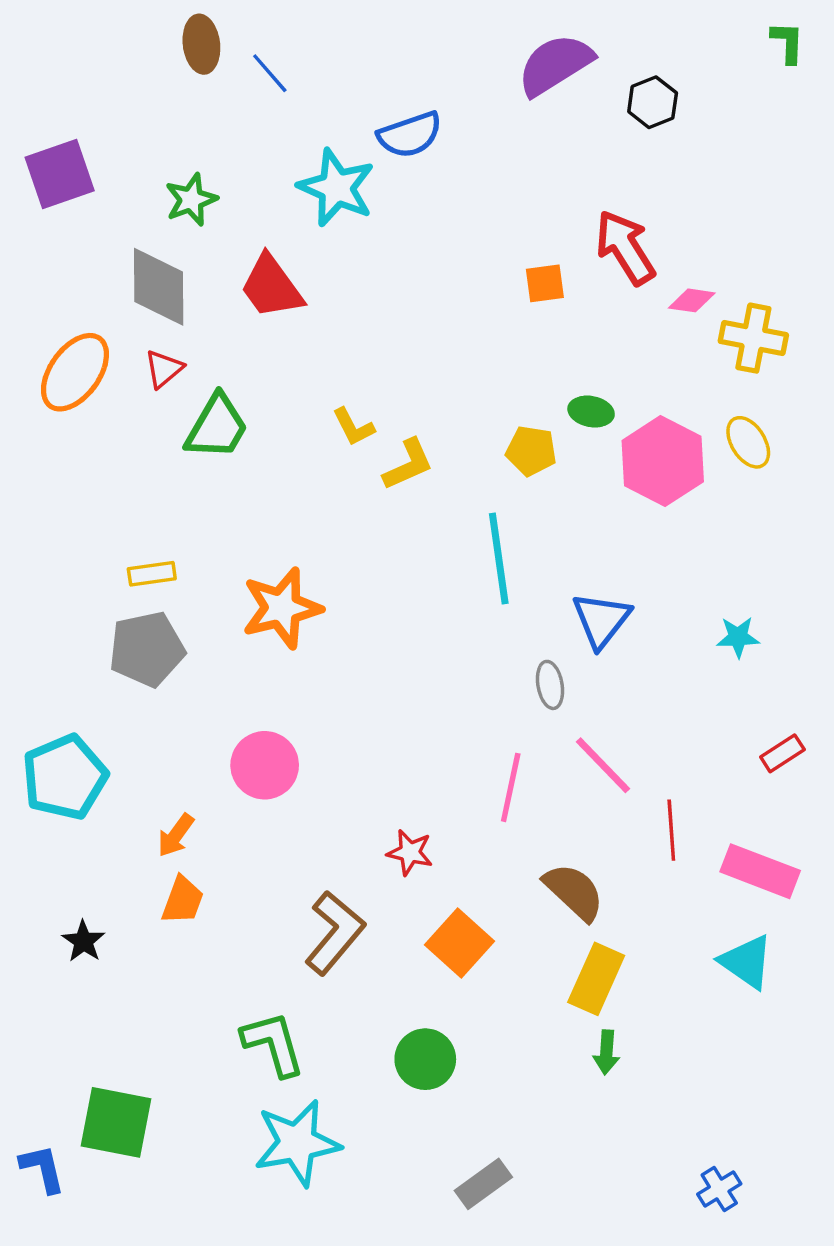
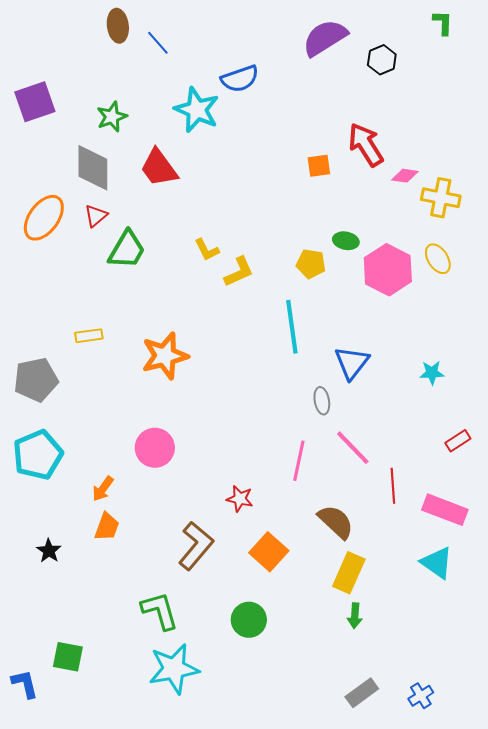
green L-shape: (788, 42) -> (443, 23), moved
gray pentagon: (147, 649) -> (36, 380), moved
green square: (116, 1122) -> (68, 657), size x0.7
gray rectangle: (483, 1184) -> (362, 693), moved

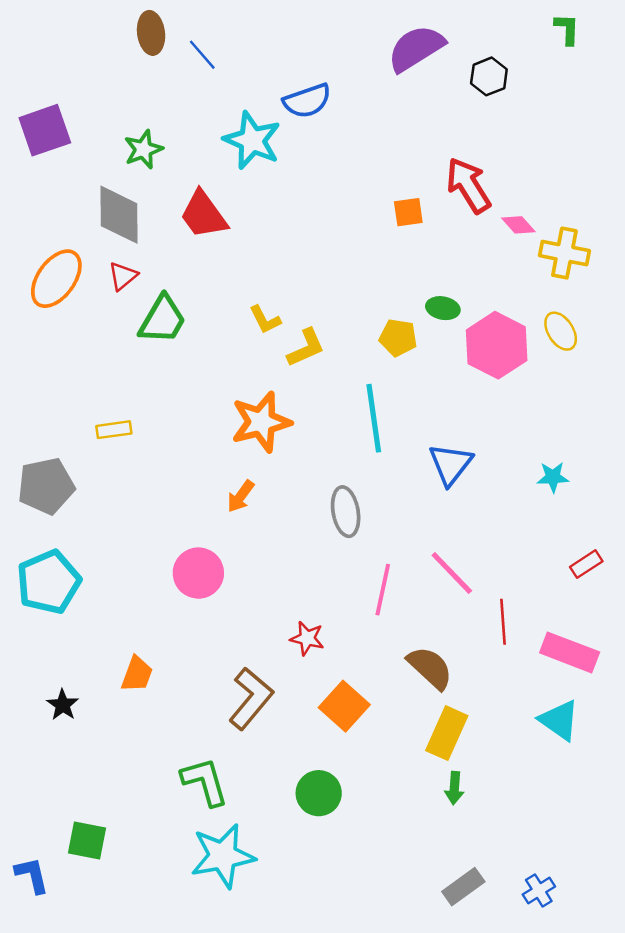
pink diamond: (405, 176) -> (518, 225), turned 40
orange star: (165, 356) -> (261, 422), moved
gray ellipse: (322, 401) -> (346, 512), moved, size x1.4
orange arrow: (103, 489) -> (241, 496), moved

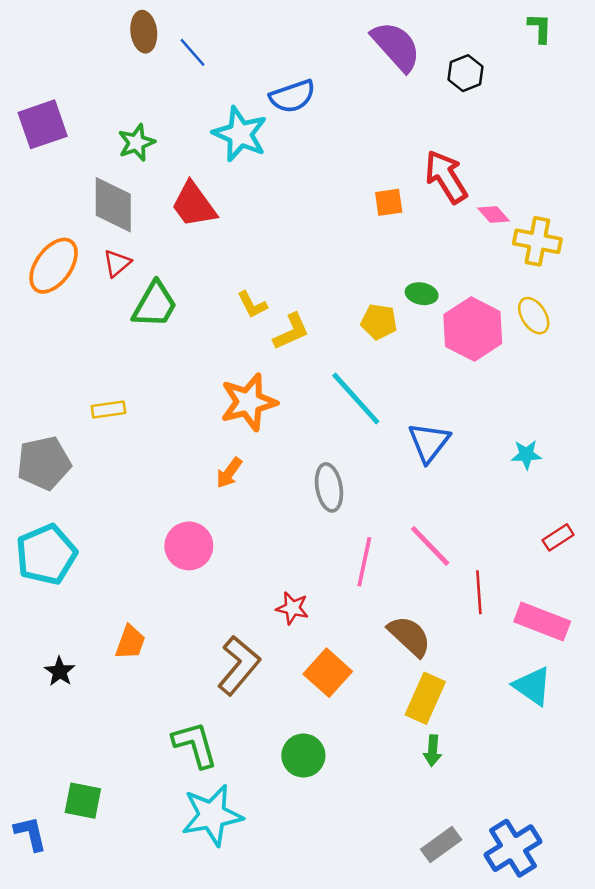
purple semicircle: (416, 48) -> (396, 46), turned 80
cyan line: (374, 418) -> (356, 398), turned -34
blue cross: (539, 890) -> (513, 848), size x1.8

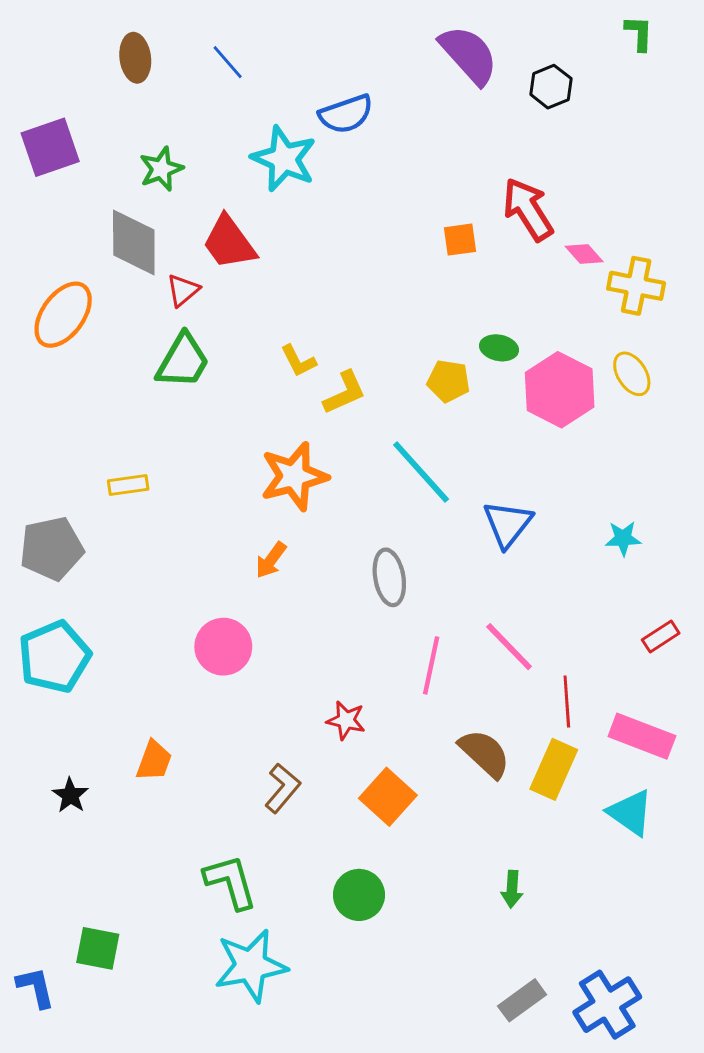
brown ellipse: (144, 32) -> (135, 58), moved
red triangle: (117, 263) -> (183, 290), moved
brown L-shape: (239, 665) -> (282, 788), size x0.7
yellow rectangle: (425, 698) -> (554, 769), moved

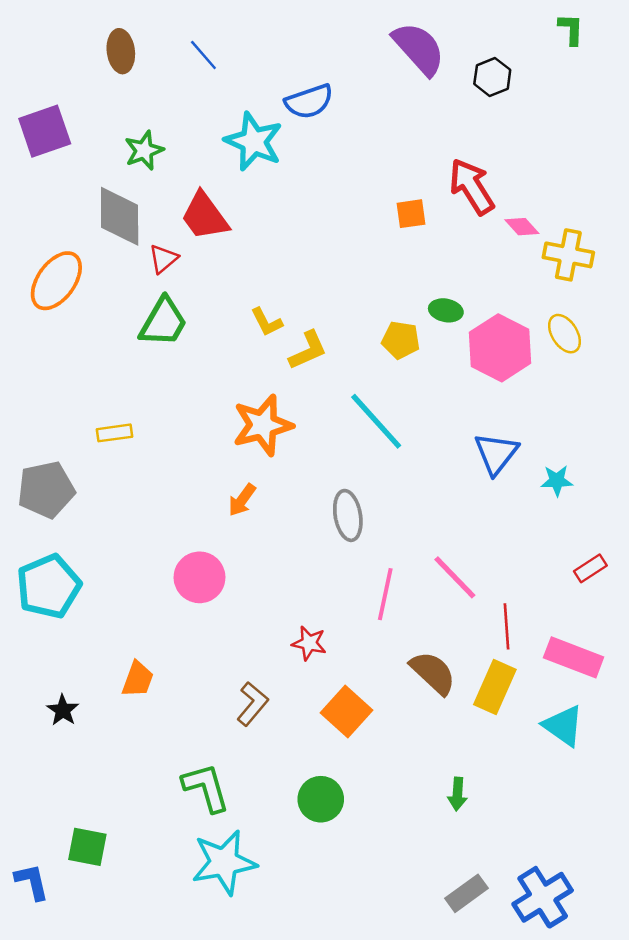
blue triangle: (508, 524) -> (496, 454), moved

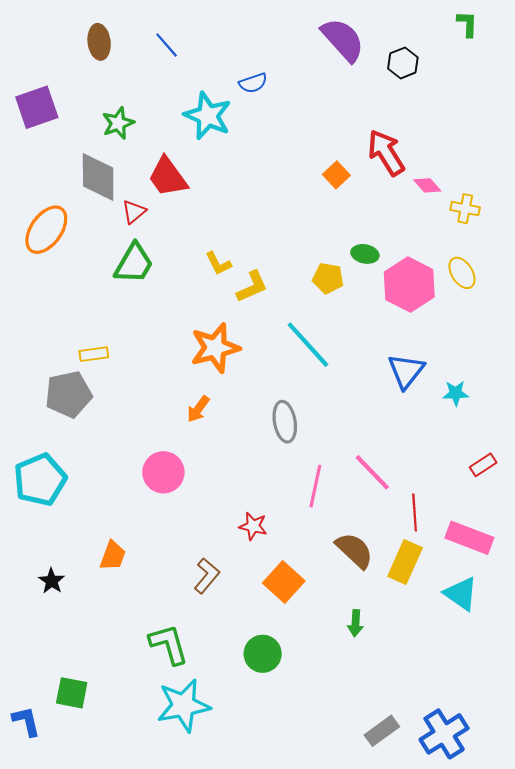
blue semicircle: (309, 101) -> (253, 83), size x0.7
orange square: (411, 214) -> (336, 175), turned -35
yellow cross: (568, 255) -> (465, 209), size x0.7
gray pentagon: (46, 490) -> (68, 394), moved
green arrow: (457, 794) -> (355, 623), moved

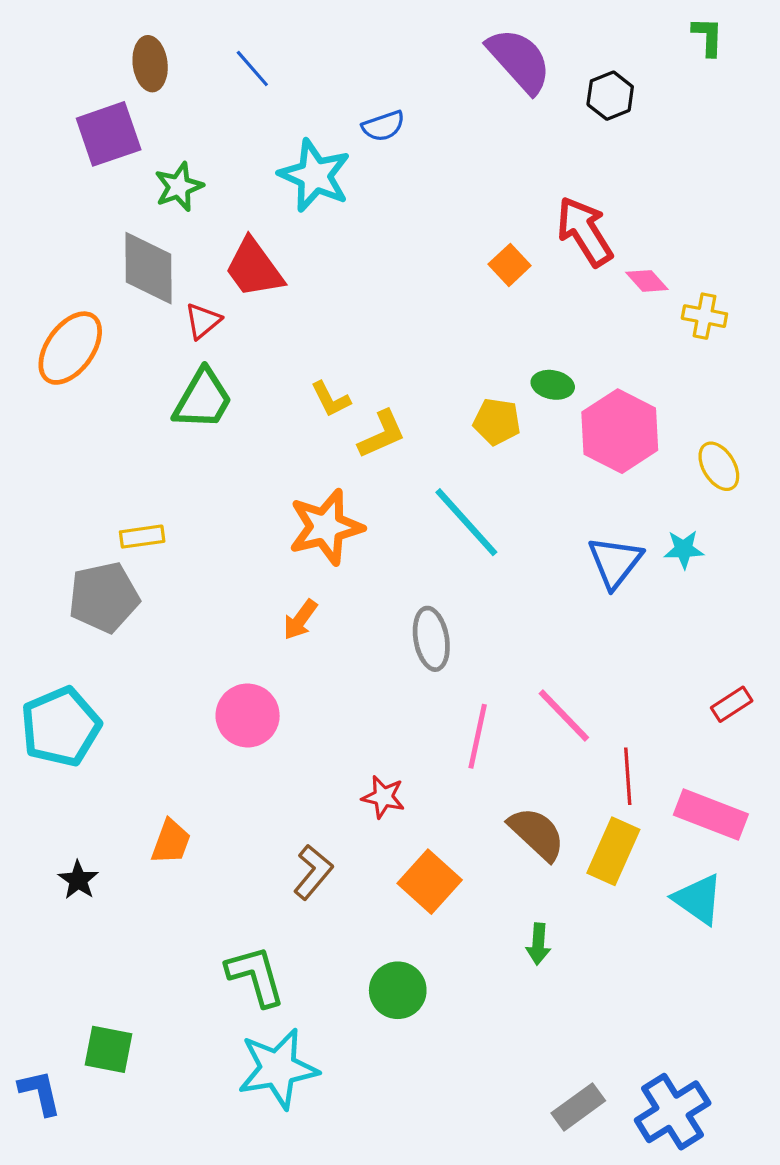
purple square: (37, 107) -> (109, 134), moved
yellow ellipse: (462, 273) -> (719, 466), moved
cyan star: (456, 393) -> (684, 549), moved

